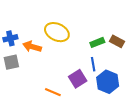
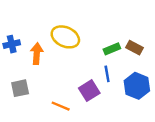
orange arrow: (32, 47) -> (37, 54), turned 78
gray square: (11, 62) -> (20, 88), moved
blue hexagon: (108, 82) -> (137, 86), moved

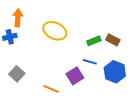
orange arrow: (37, 54) -> (18, 18), moved
blue line: (107, 74) -> (90, 62), turned -64
gray square: (20, 88) -> (17, 74), turned -35

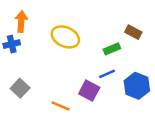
brown rectangle: (113, 40) -> (133, 32), moved
blue line: (90, 62) -> (107, 74), turned -40
purple square: (75, 76) -> (89, 91), turned -30

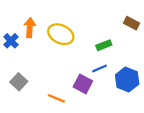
orange arrow: (21, 21) -> (30, 28), moved
brown rectangle: (133, 32) -> (131, 23), moved
blue cross: (12, 44) -> (11, 41), turned -32

